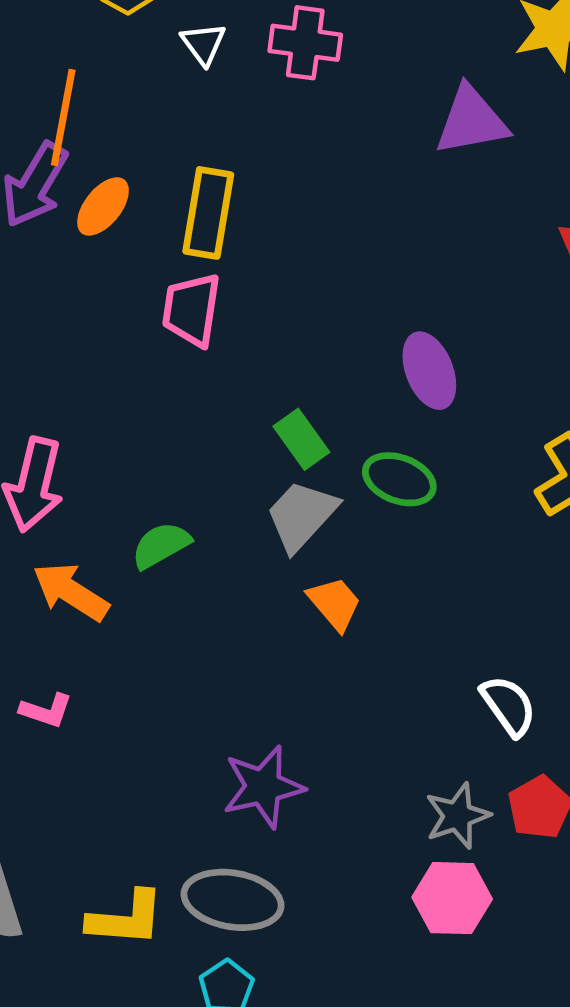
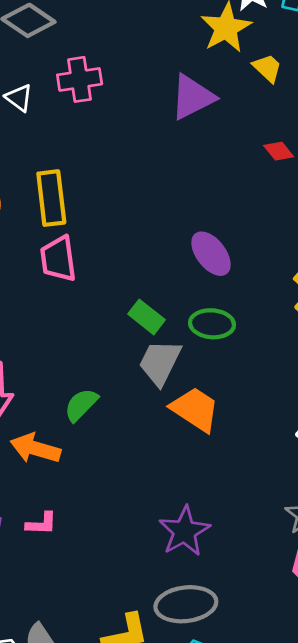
orange trapezoid: (335, 603) -> (195, 409), size x1.4

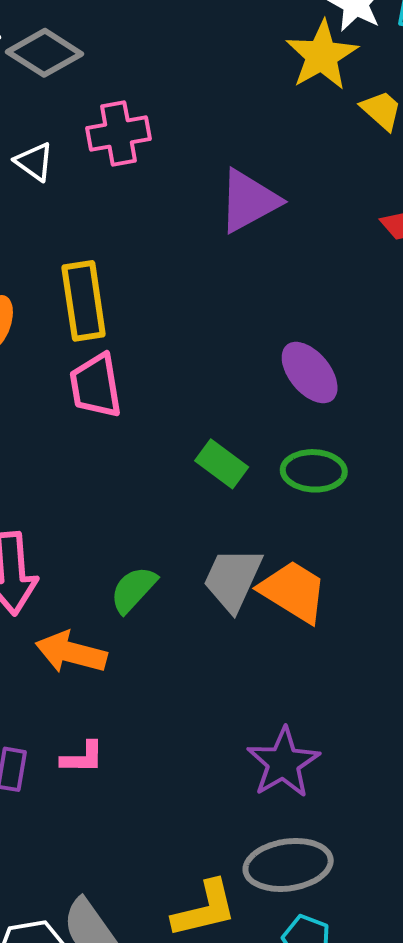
purple triangle: (192, 97) -> (249, 201), moved
gray trapezoid: (160, 362) -> (233, 579), moved

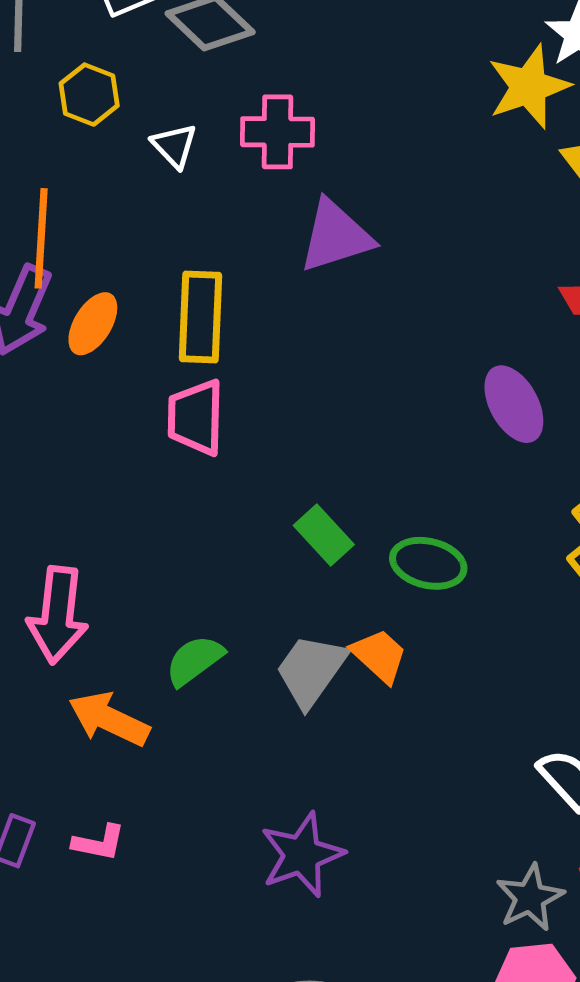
purple triangle: (249, 201) -> (336, 236), moved
purple ellipse: (310, 373) -> (514, 404), moved
orange trapezoid: (293, 591) -> (379, 656), moved, size x0.7
purple star: (283, 763) -> (302, 855), moved

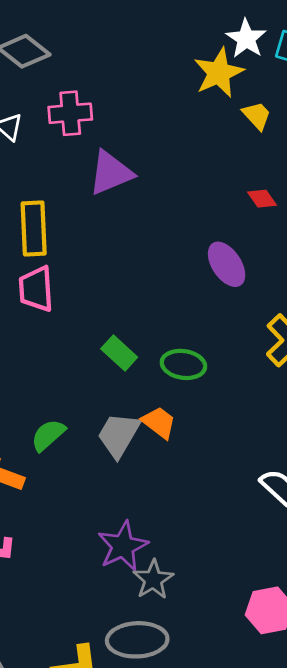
gray star: (530, 898) -> (153, 580), moved

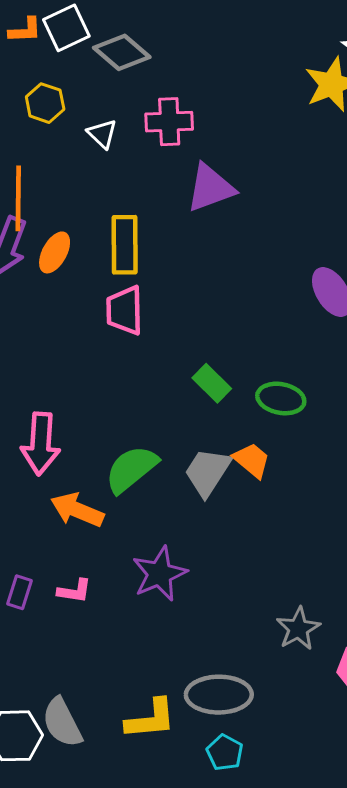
green semicircle: (48, 435) -> (131, 469), size x1.4
purple star: (123, 546) -> (160, 574), moved
gray star: (153, 580) -> (298, 629), moved

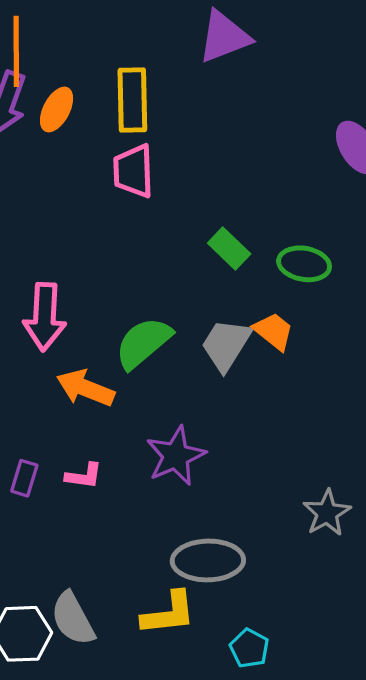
gray ellipse: (219, 695) -> (208, 560), moved

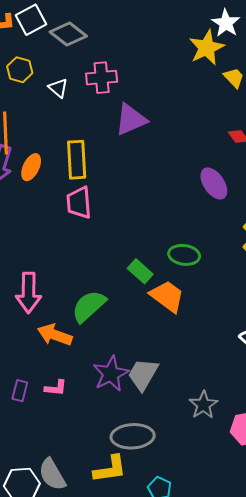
green rectangle: (229, 249) -> (140, 271), moved
orange trapezoid: (274, 331) -> (167, 296), size x1.4
gray trapezoid: (226, 345) -> (143, 374), moved

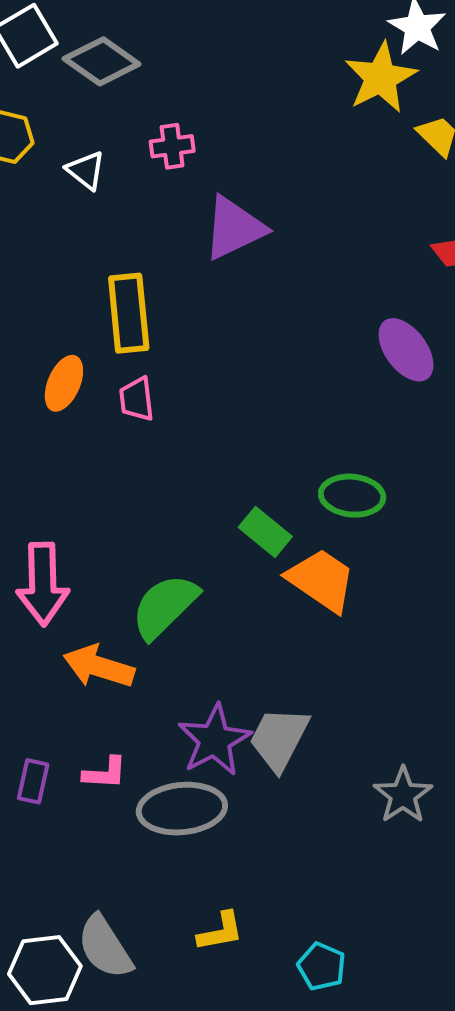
pink cross: (102, 78) -> (172, 146), size x0.7
orange ellipse: (31, 167) -> (64, 383), moved
pink trapezoid: (79, 203) -> (137, 399), size x0.7
gray ellipse: (133, 436) -> (182, 809), moved
yellow L-shape: (110, 469) -> (220, 932), size x0.7

